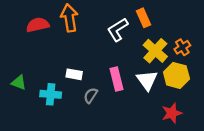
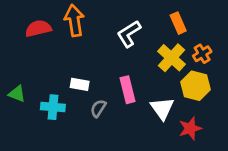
orange rectangle: (144, 18) -> (178, 23), moved
white triangle: (147, 80) -> (162, 108), moved

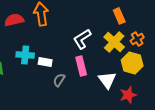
white L-shape: (129, 34) -> (82, 39), moved
cyan cross: (53, 107) -> (25, 55), moved

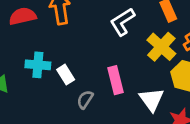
white L-shape: (82, 39) -> (122, 22), moved
white rectangle: (45, 62) -> (66, 75), turned 48

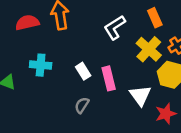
white rectangle: (66, 75) -> (83, 71), moved
gray semicircle: (85, 99) -> (82, 105), moved

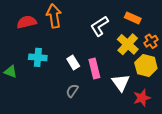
orange rectangle: (155, 18) -> (133, 18), turned -42

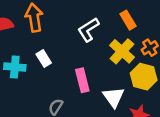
orange rectangle: (133, 18) -> (128, 20), turned 35
white rectangle: (73, 62) -> (44, 59), moved

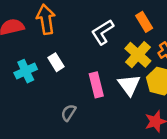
cyan cross: (15, 67) -> (26, 71), turned -30
white triangle: (114, 97) -> (129, 85), moved

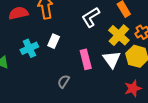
white rectangle: (56, 62) -> (54, 41), turned 56

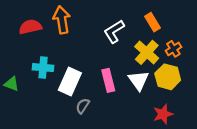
white rectangle: (54, 41) -> (70, 82), moved, size x1.6
cyan cross: (29, 48) -> (43, 68), turned 30

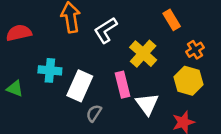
red semicircle: (30, 27) -> (19, 33), moved
white L-shape: (114, 31) -> (106, 30), moved
yellow cross: (147, 52) -> (143, 54), moved
white triangle: (139, 80) -> (147, 104), moved

